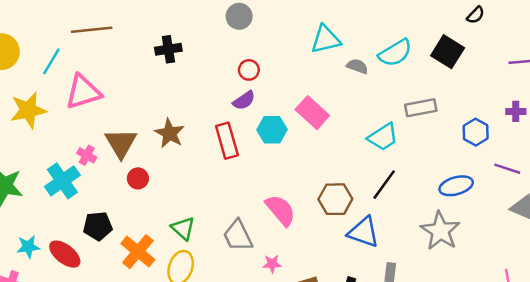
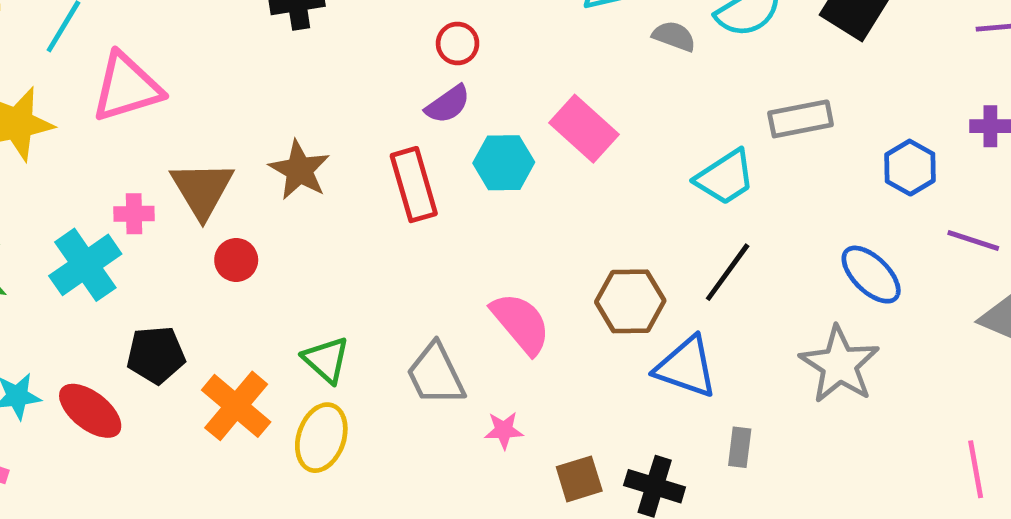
pink cross: (87, 155) -> (134, 214), turned -30
blue ellipse: (456, 186) -> (871, 275), turned 60

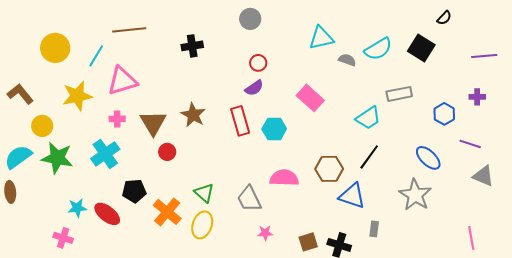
cyan hexagon: (504, 163) -> (274, 129), moved
pink cross: (134, 214) -> (117, 119), moved
pink semicircle: (521, 323) -> (284, 178), turned -48
pink star: (504, 430) -> (265, 233), moved

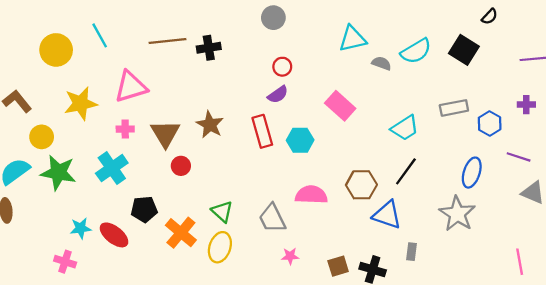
brown line: (129, 30) -> (168, 41), moved
cyan line: (96, 56) -> (100, 35), moved, turned -60
gray rectangle: (399, 94) -> (454, 108), moved
blue ellipse: (428, 158) -> (472, 173), turned 64

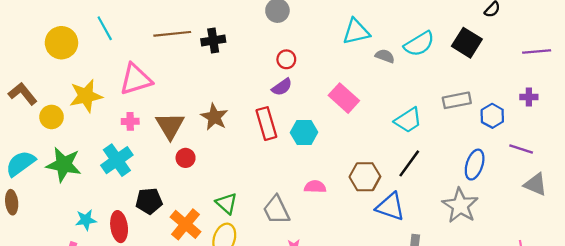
yellow circle: (42, 137) -> (52, 117), moved
pink semicircle: (311, 195) -> (315, 187), size x0.7
red ellipse: (114, 235) -> (119, 227), turned 44

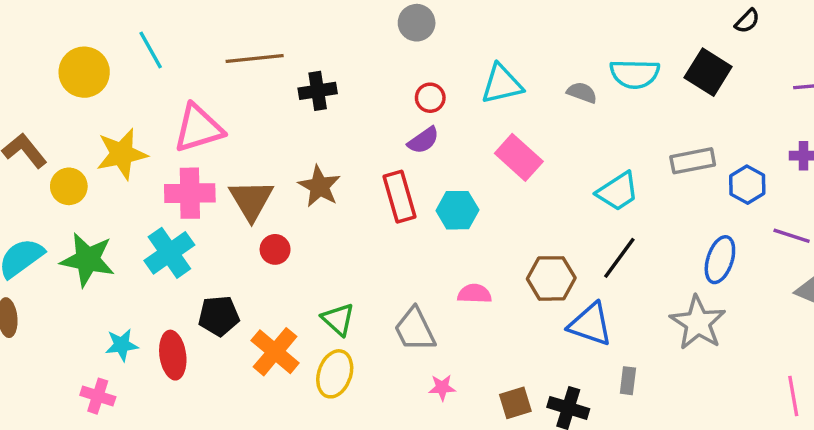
cyan triangle: (356, 32) -> (502, 84), moved
black cross: (213, 41) -> (318, 91), moved
cyan semicircle: (419, 44) -> (635, 74), turned 32
pink cross: (130, 121) -> (190, 193), size x1.8

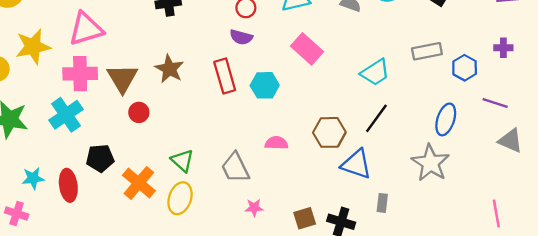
purple semicircle: (423, 140) -> (241, 37), turned 50

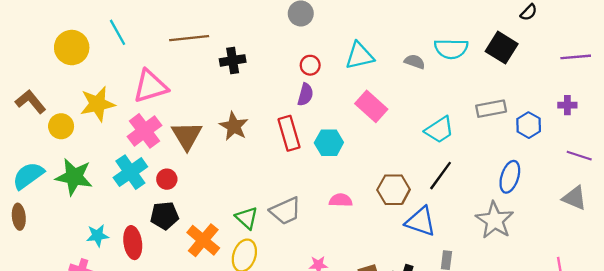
purple semicircle: (241, 37) -> (305, 95), turned -90
pink cross: (80, 74) -> (144, 131), turned -36
purple line: (495, 103) -> (579, 156), moved
red circle: (139, 112) -> (167, 179), moved
gray trapezoid: (235, 168) -> (285, 211), moved, turned -88

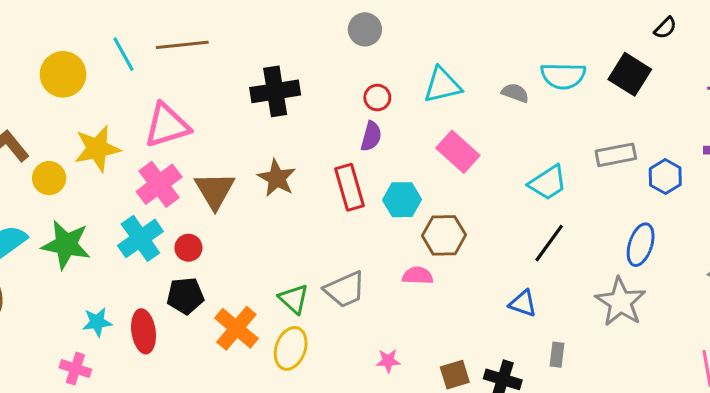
brown line: (189, 38) -> (182, 45), moved
black cross: (233, 60) -> (275, 91), size x1.4
brown hexagon: (394, 190) -> (444, 235), moved
blue triangle: (421, 221) -> (523, 303), size x0.7

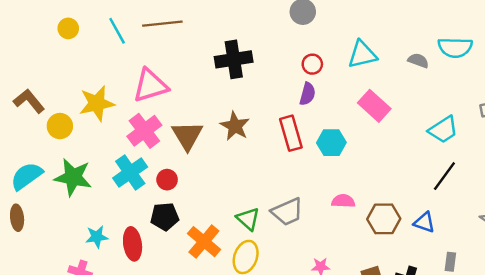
yellow circle: (63, 74) -> (68, 28), moved, size x0.6
brown hexagon: (444, 235) -> (384, 219), moved

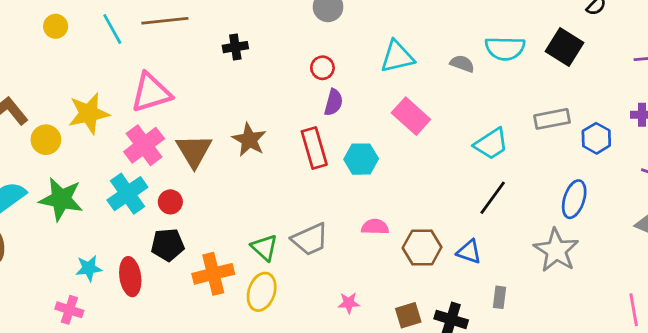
black cross: (234, 59) -> (235, 47), moved, size x0.6
red circle: (312, 64) -> (322, 68), moved
orange cross: (204, 242) -> (213, 274), turned 36

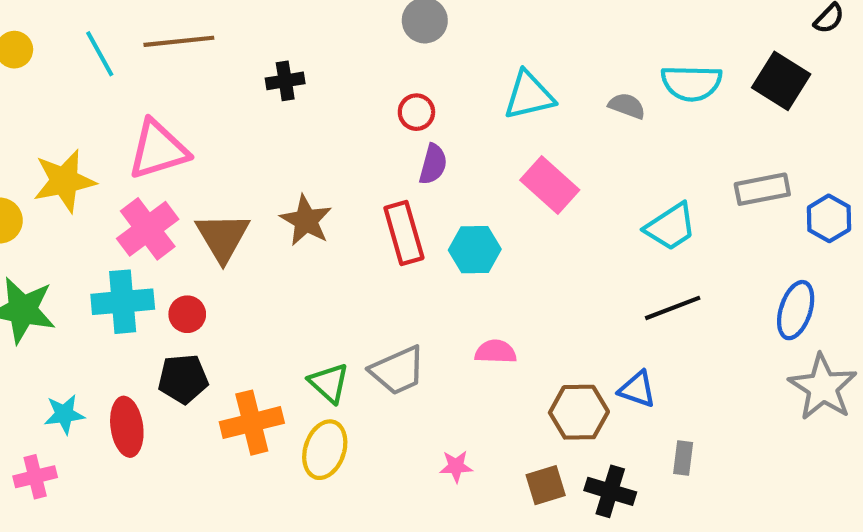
cyan cross: (127, 194) -> (123, 302), turned 30
black line: (493, 198) -> (673, 308), turned 33
brown hexagon: (422, 248) -> (579, 412), moved
gray star: (556, 250) -> (823, 387), moved
pink cross: (69, 310) -> (35, 477), turned -32

